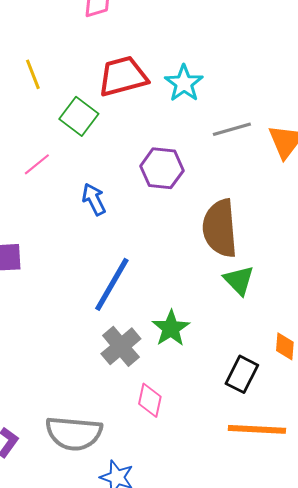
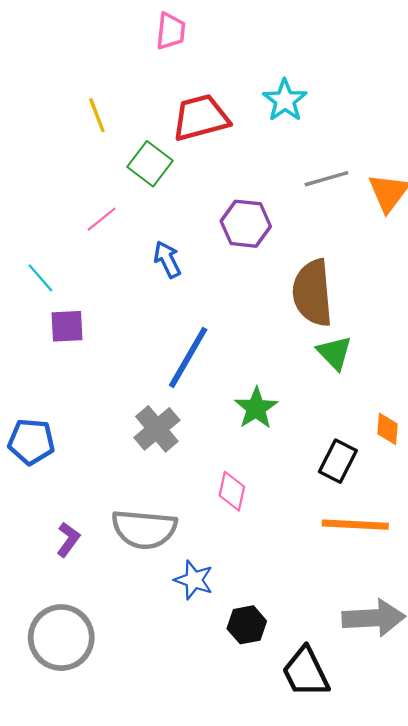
cyan star: (184, 83) -> (285, 100), moved
gray cross: (121, 346) -> (157, 429), moved

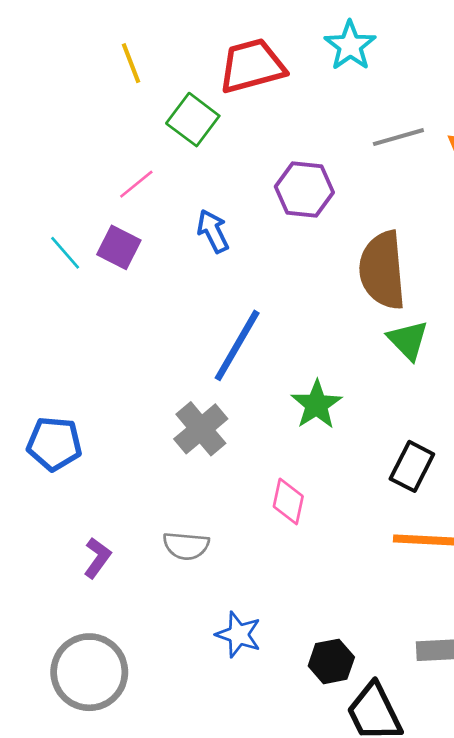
purple square: (67, 326) -> (119, 247), moved, turned 30
gray semicircle: (144, 529) -> (186, 546), size x0.6
blue star: (194, 580) -> (238, 635), moved
black hexagon: (247, 625) -> (331, 661), moved

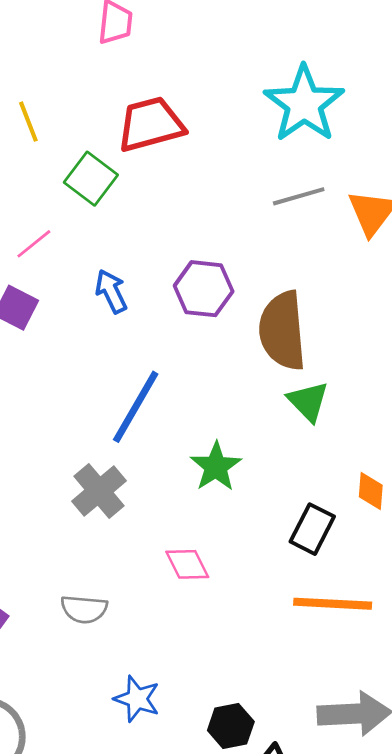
cyan star: (350, 46) -> (304, 104), moved, size x1.5
purple hexagon: (304, 190) -> (204, 289), moved
pink diamond: (288, 501) -> (187, 564), turned -39

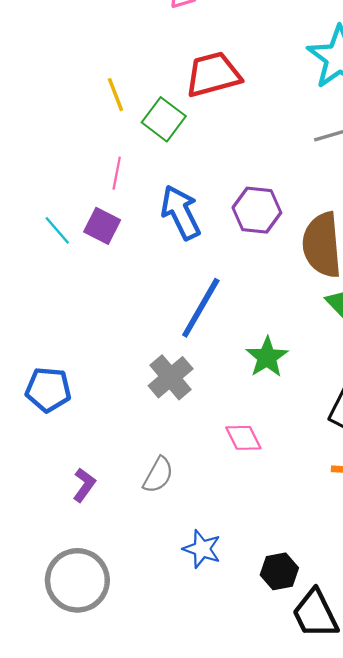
yellow line: (28, 122) -> (116, 95), moved
pink line: (34, 244) -> (117, 173), turned -40
blue arrow: (111, 291) -> (181, 212), size x1.5
gray semicircle: (84, 609) -> (158, 475), turned -66

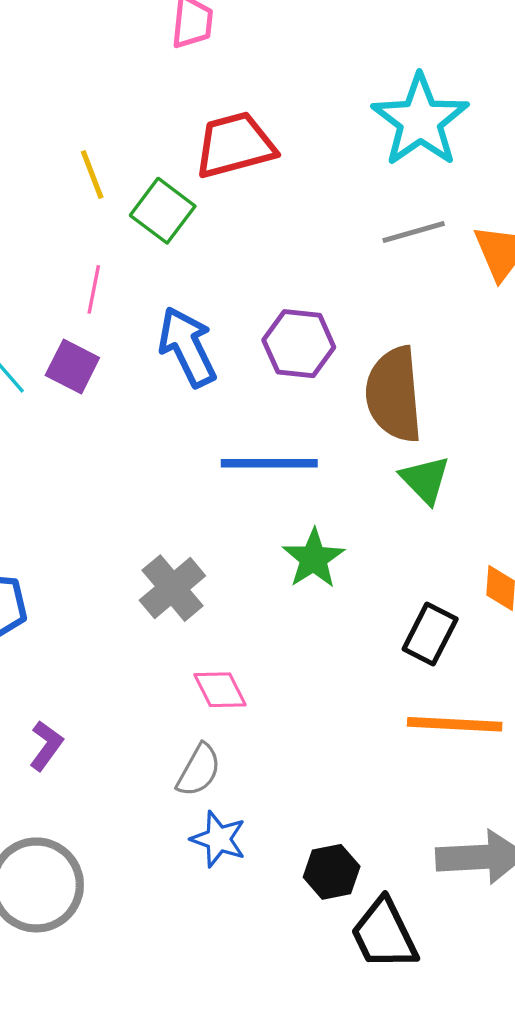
blue line: (201, 308) -> (269, 463), moved, turned 60
pink diamond: (243, 438) -> (220, 690), moved
gray semicircle: (158, 475) -> (199, 770), moved

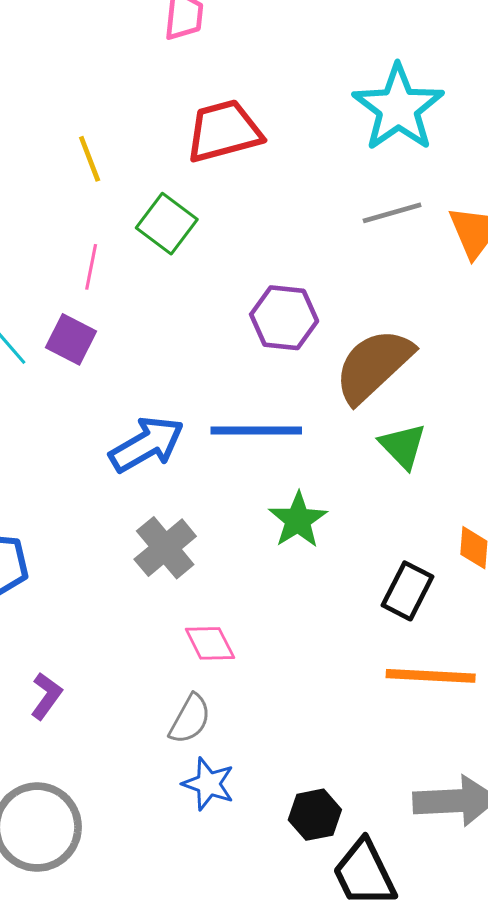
green square: (163, 211) -> (167, 224), moved
blue arrow: (187, 347) -> (147, 444), moved, turned 86
brown semicircle: (394, 394) -> (374, 366), turned 52

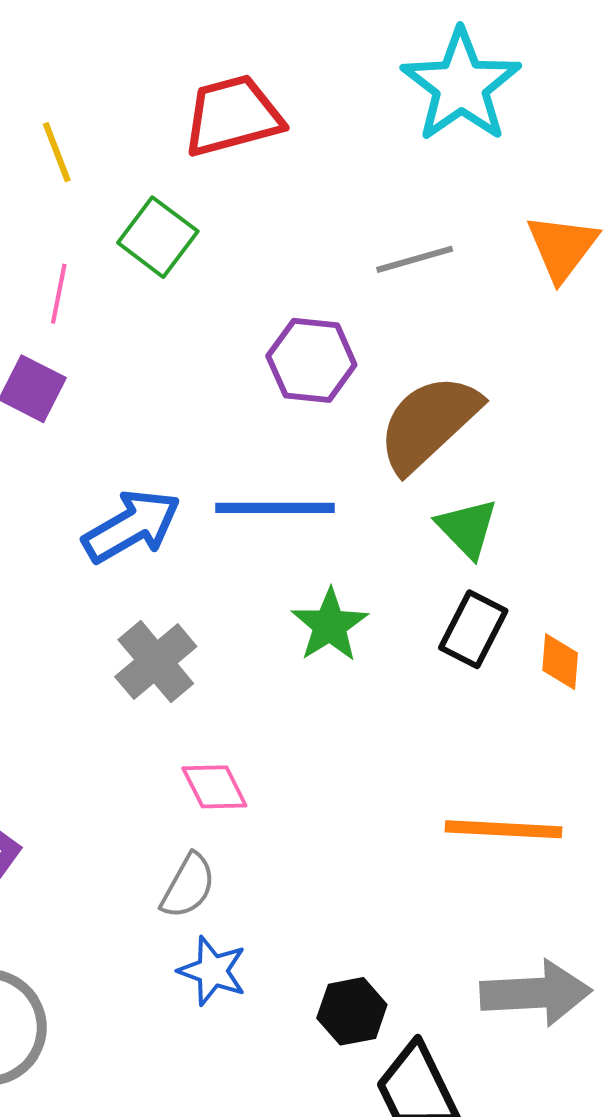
gray line: (392, 213) -> (415, 259), moved
black rectangle: (407, 591) -> (473, 629), moved

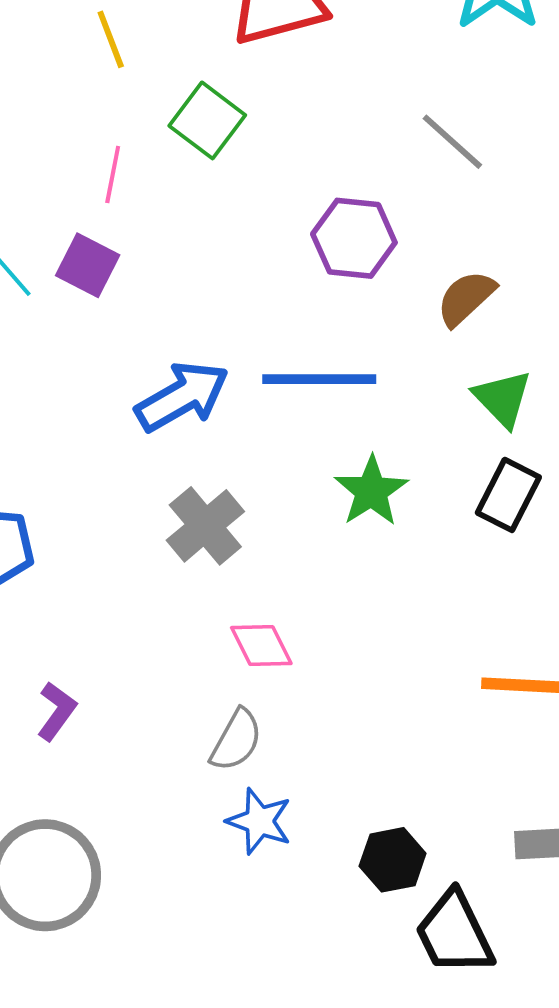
gray line: (415, 259) -> (452, 142), turned 58
brown semicircle: (429, 423) -> (466, 298), size x0.6

